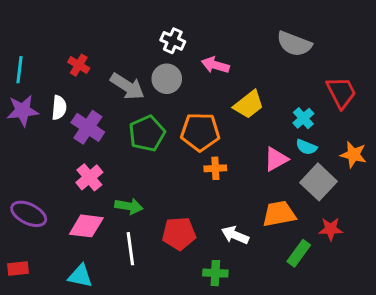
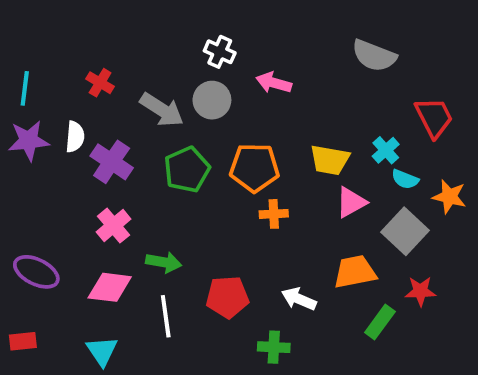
yellow trapezoid: (249, 105) -> (330, 160), moved, turned 48
cyan semicircle: (306, 147) -> (405, 179), moved
cyan triangle: (80, 276) -> (102, 351), turned 44

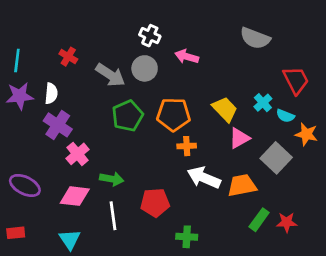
yellow trapezoid: (330, 160) -> (225, 109), turned -144
purple cross: (112, 162) -> (58, 125), moved
cyan semicircle: (405, 179) -> (285, 116), moved
red star: (420, 291) -> (287, 222), moved
white arrow: (299, 299) -> (204, 178), moved, size x1.4

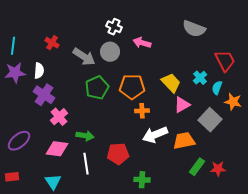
cyan semicircle: (285, 116) -> (217, 88), turned 88
white arrow: (204, 178) -> (155, 135), turned -45
purple ellipse: (25, 185) -> (19, 141), turned -65

